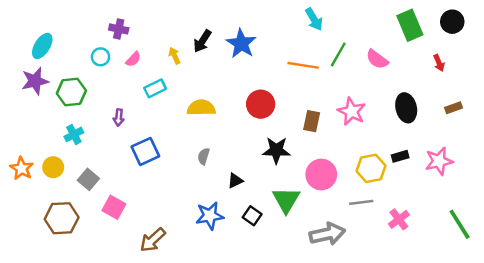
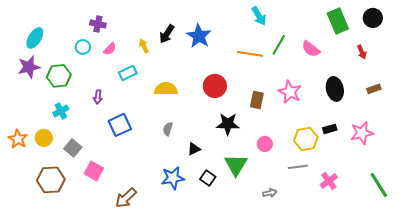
pink circle: (321, 175) -> (265, 144), size x0.6
gray arrow: (327, 234) -> (270, 193), size x0.5

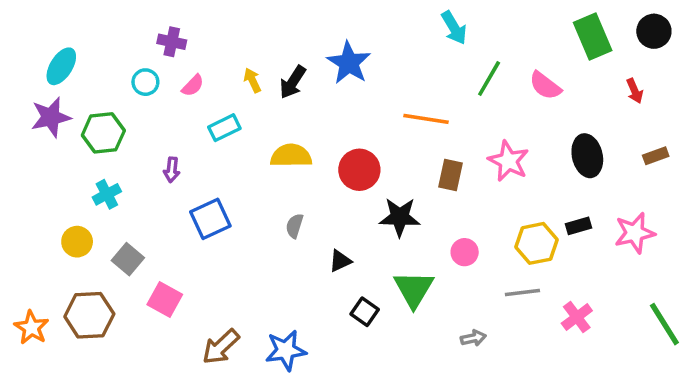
black arrow: (167, 34) -> (293, 82), moved
orange line: (250, 54) -> (426, 119), moved
red circle: (215, 86) -> (359, 170), moved
orange star: (18, 139) -> (31, 328), moved
blue star: (173, 178) -> (286, 350), moved

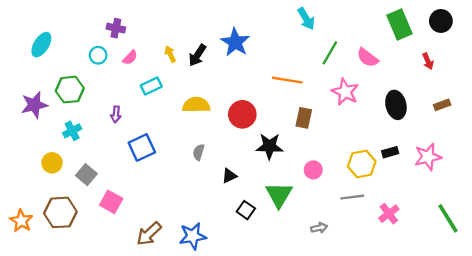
purple star: (51, 117) -> (34, 105), moved
pink star: (508, 161) -> (345, 92), moved

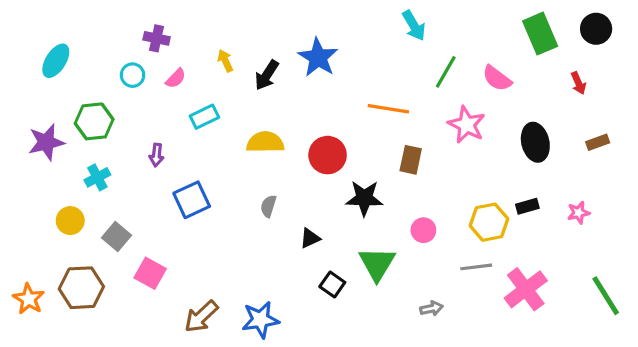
yellow arrow: (170, 54) -> (225, 61), moved
pink star: (428, 157) -> (578, 213), size x0.6
pink cross: (389, 214) -> (526, 289), size x1.5

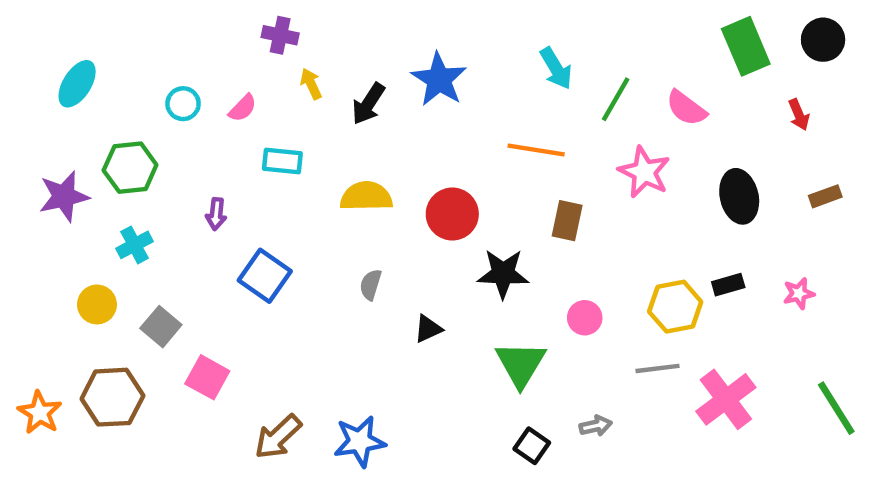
cyan arrow: (414, 26) -> (556, 68), moved
purple cross: (157, 38) -> (280, 35), moved
cyan rectangle: (204, 117) -> (282, 161), turned 32
blue square: (192, 200) -> (265, 276), turned -30
black square: (332, 285) -> (532, 446), moved

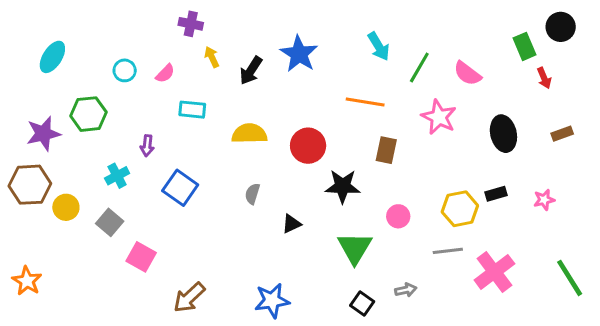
green rectangle: (746, 46) -> (525, 46), moved, size x0.7
cyan cross: (134, 245) -> (117, 176), moved
brown hexagon: (112, 397) -> (30, 185), moved
blue star: (360, 441) -> (272, 300), moved

